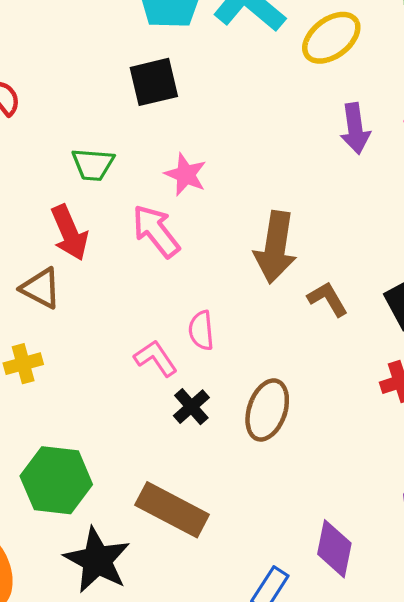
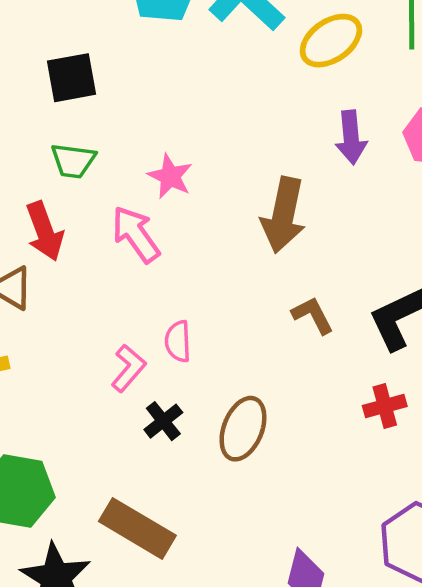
black square: (154, 82) -> (72, 78), moved
brown arrow: (275, 247) -> (283, 215), moved
pink L-shape: (156, 358) -> (128, 368), turned 72

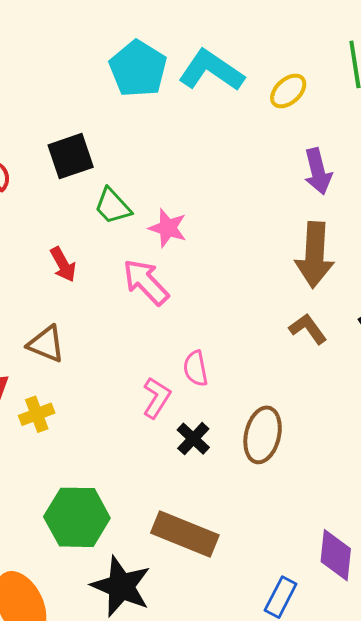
yellow ellipse: (331, 41) -> (288, 91), size x0.7
green trapezoid: (73, 161) -> (113, 206), moved, turned 48
brown arrow: (283, 215) -> (315, 255), moved
red arrow: (45, 231) -> (63, 264), moved, size x0.7

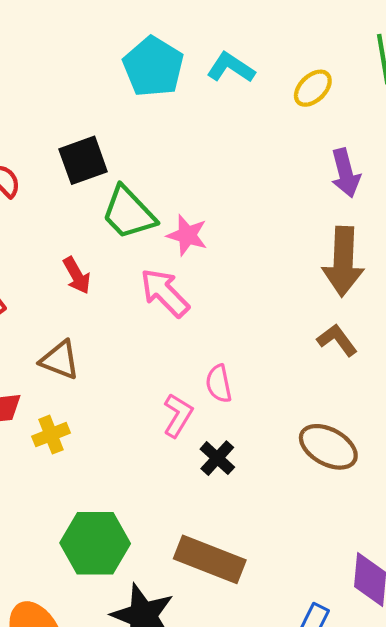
cyan L-shape: (211, 71) -> (231, 68), size x0.7
green trapezoid: (113, 206) -> (129, 213), size x1.4
brown ellipse: (263, 435) -> (328, 447), moved, turned -74

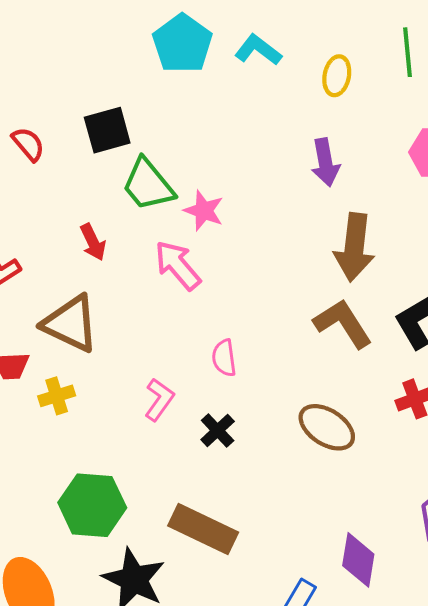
yellow ellipse: (313, 88) -> (337, 76), turned -39
purple arrow: (345, 173) -> (325, 162), moved
brown L-shape: (337, 340) -> (343, 323), size x1.5
brown triangle: (60, 360) -> (71, 324), size x1.5
pink L-shape: (178, 415) -> (159, 400), moved

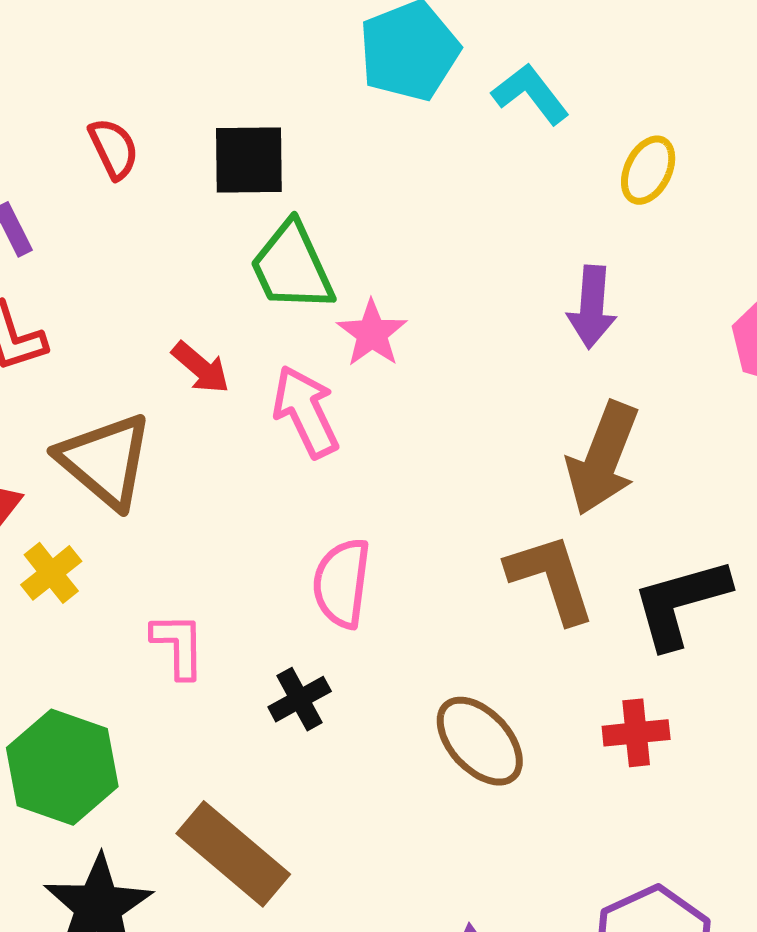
red arrow: (93, 242) -> (201, 368), moved, turned -39
pink semicircle: (224, 358) -> (342, 583), size x1.4
yellow cross: (57, 396) -> (51, 573), turned -36
pink L-shape: (159, 400) -> (178, 645), moved, turned -51

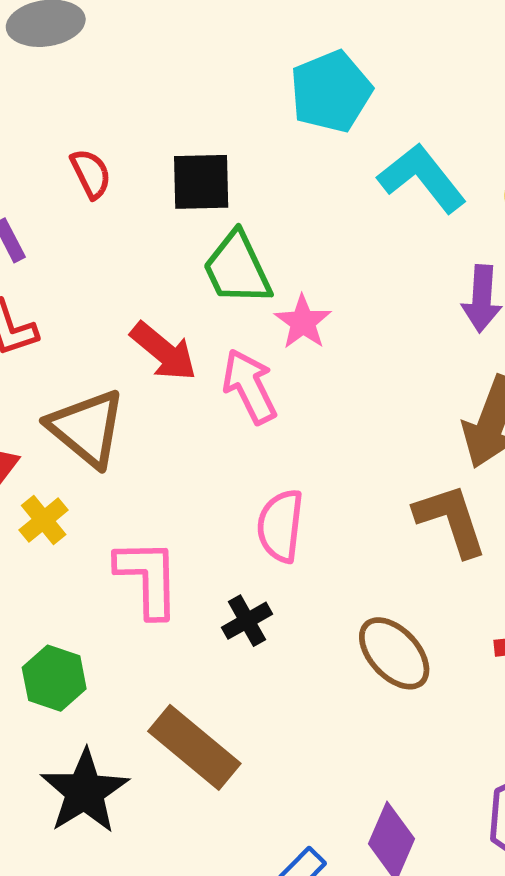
cyan L-shape: (531, 94) -> (422, 178), moved, size x1.4
red arrow: (201, 368) -> (164, 351), size x1.4
pink L-shape: (178, 645) -> (148, 578), size x1.5
green hexagon: (62, 767) -> (54, 678), size x0.7

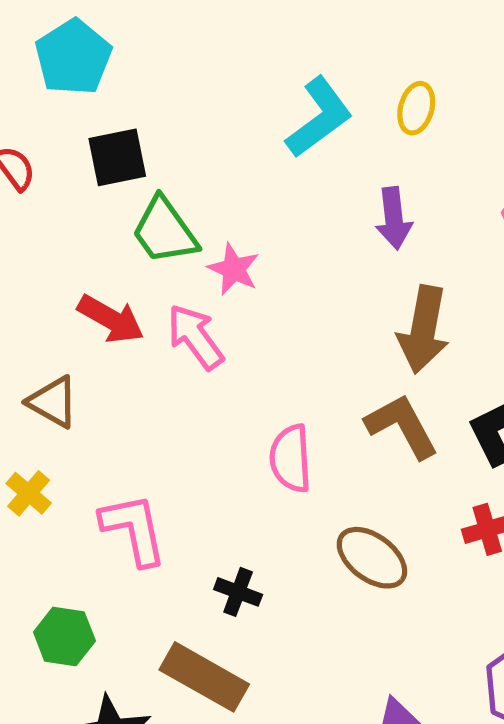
cyan pentagon: (331, 92) -> (73, 57), moved
cyan L-shape: (422, 178) -> (319, 117), turned 102
brown triangle: (87, 428) -> (53, 402), size x0.7
pink semicircle: (280, 526) -> (291, 458), moved
black cross: (247, 621) -> (238, 592), moved, turned -30

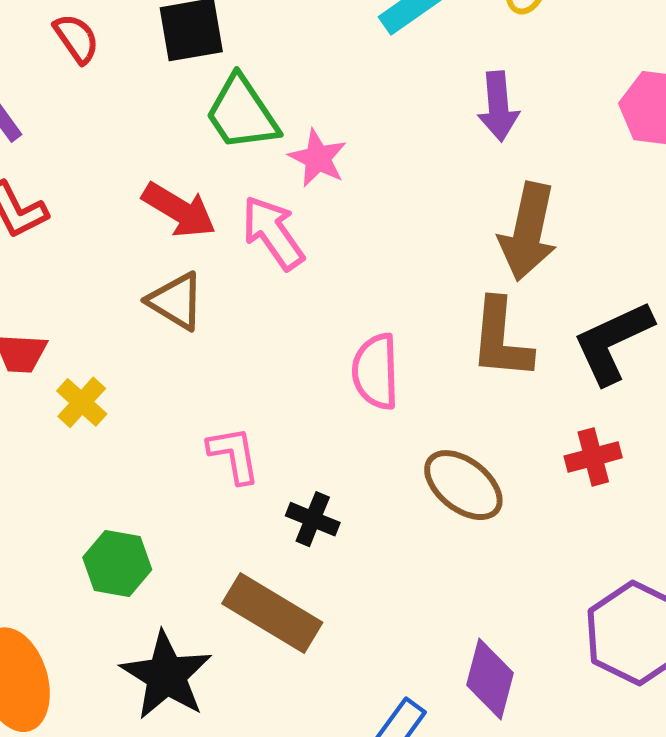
brown triangle: (53, 402) -> (176, 301), moved
brown L-shape: (402, 426) -> (501, 339), turned -148
pink L-shape: (134, 529) -> (234, 455), moved, size x0.7

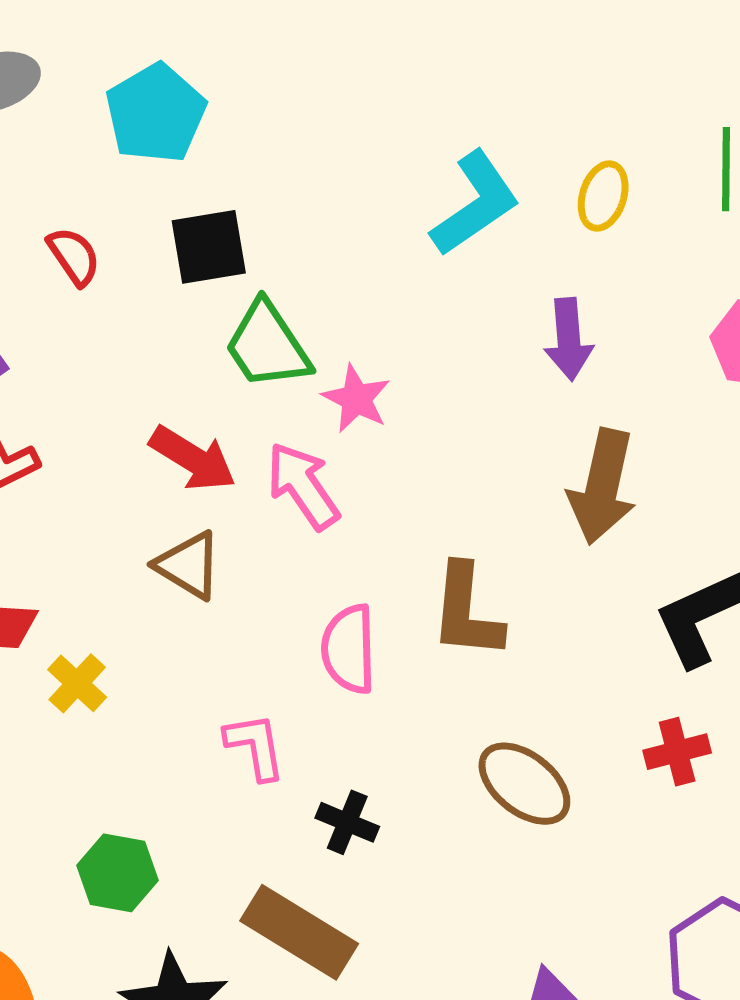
brown L-shape: (501, 339) -> (466, 612), moved
pink semicircle: (376, 372) -> (349, 649), moved

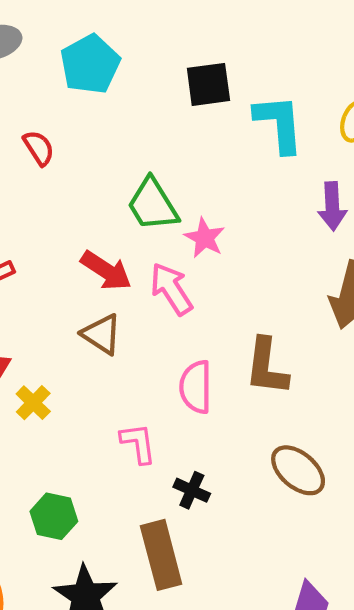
cyan L-shape: (475, 204) -> (279, 124), turned -62
black square: (209, 247) -> (208, 84), moved
brown rectangle: (299, 932) -> (161, 555), turned 42

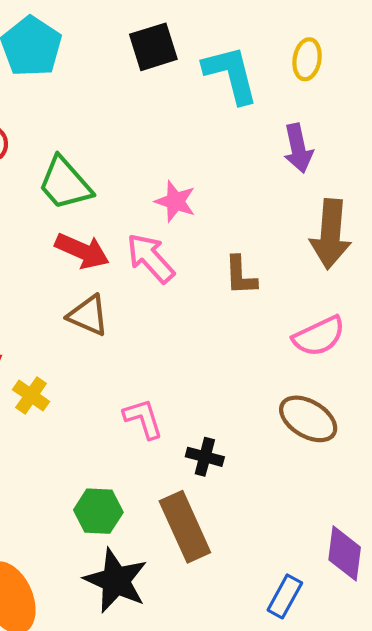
green trapezoid: (153, 205) -> (65, 183), moved
brown L-shape: (267, 367) -> (241, 276), moved, size x0.7
pink semicircle: (196, 387) -> (319, 336), moved, turned -106
green hexagon: (54, 516) -> (98, 511), moved

